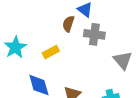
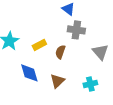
brown semicircle: (68, 24) -> (60, 52), moved

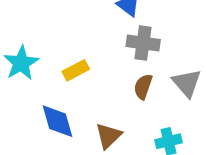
brown semicircle: (60, 52) -> (143, 87), moved

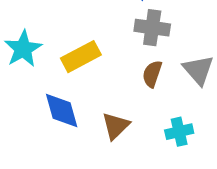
yellow rectangle: (76, 70) -> (81, 57), size x1.4

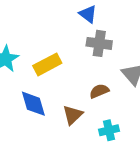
brown semicircle: (152, 74) -> (99, 91), moved, turned 48
cyan cross: (179, 132) -> (109, 130), moved

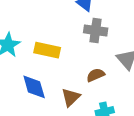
yellow rectangle: (47, 64) -> (47, 50), turned 40

